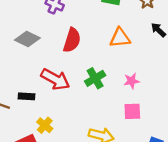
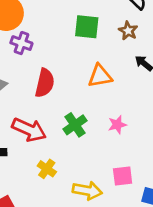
pink square: (132, 111) -> (123, 176), moved
yellow cross: (45, 125) -> (47, 169), moved

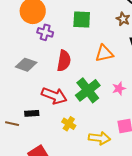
green square: (87, 27) -> (82, 19), moved
green cross: (75, 125) -> (88, 90), size x1.4

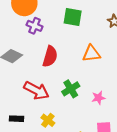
pink star: (119, 88) -> (98, 98), moved
green cross: (88, 90) -> (71, 89), size x0.7
black rectangle: (32, 113) -> (16, 119), moved

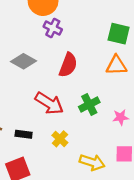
green square: (73, 17) -> (119, 34), moved

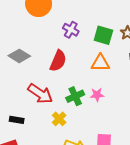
purple cross: (53, 28) -> (71, 30), moved
pink star: (121, 117) -> (97, 95), moved
yellow cross: (60, 139) -> (59, 119), moved

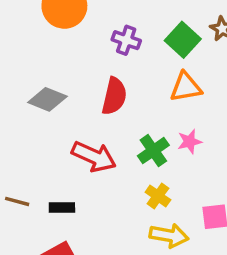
green square: (103, 35) -> (183, 40), turned 36
yellow cross: (59, 119) -> (158, 196), moved

